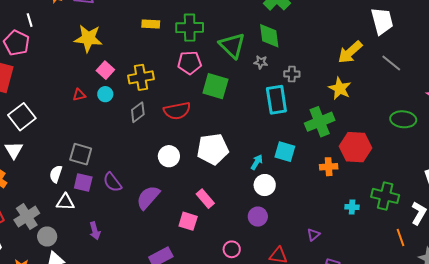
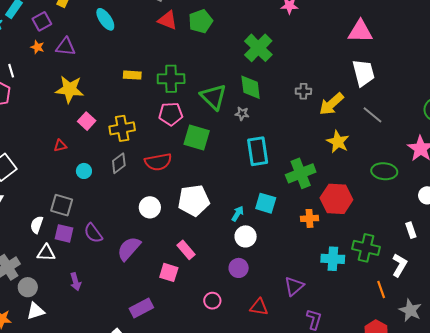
gray cross: (292, 74) -> (303, 91), moved
yellow star: (340, 88) -> (338, 142), moved
cyan circle: (105, 94) -> (84, 171), moved
cyan cross: (352, 207) -> (333, 259), size x1.6
purple triangle: (313, 235) -> (294, 286), size x1.5

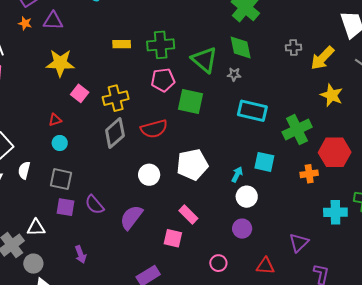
cyan rectangle: (258, 151) -> (252, 111), turned -64
gray diamond: (119, 163) -> (115, 133), size x1.4
cyan circle: (84, 171) -> (60, 143), moved
white semicircle: (37, 225) -> (24, 170), moved
white triangle: (46, 253) -> (36, 228), moved

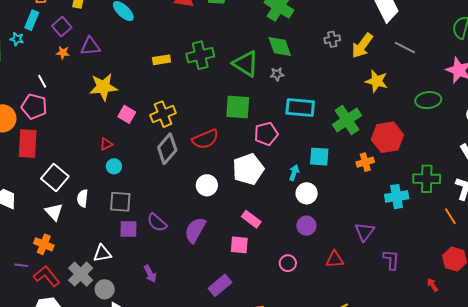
pink pentagon: (163, 80) -> (266, 134), moved

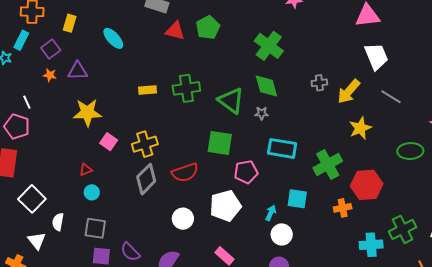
yellow star: (377, 81) -> (360, 128), turned 30
green cross: (427, 179) -> (403, 229), turned -32
white triangle: (54, 212) -> (37, 241), moved

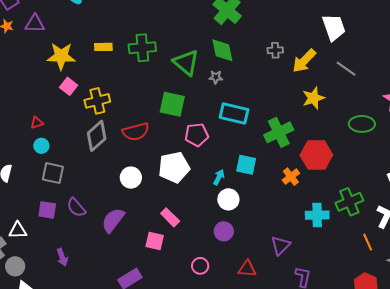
yellow star: (87, 113) -> (61, 56), moved
pink square: (109, 142) -> (69, 86), moved
orange cross: (343, 208) -> (291, 177), turned -30
gray square: (95, 228) -> (53, 173), moved

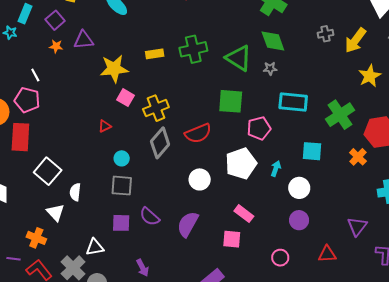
red triangle: (37, 123) -> (105, 126), moved
cyan circle: (41, 146) -> (122, 158), moved
cyan arrow: (219, 177) -> (276, 168), moved

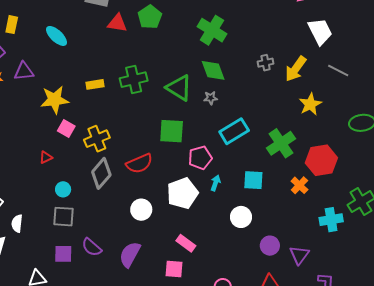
cyan rectangle: (293, 102) -> (234, 131), turned -36
cyan arrow: (276, 168) -> (215, 183), moved
purple circle: (299, 220) -> (270, 246), moved

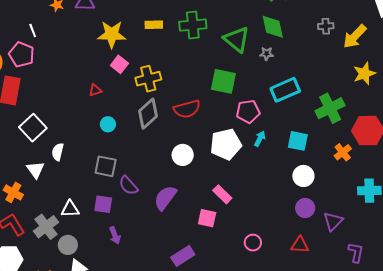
gray square: (64, 217) -> (106, 166), moved
white circle: (241, 217) -> (303, 176), moved
purple square: (63, 254) -> (103, 204), moved

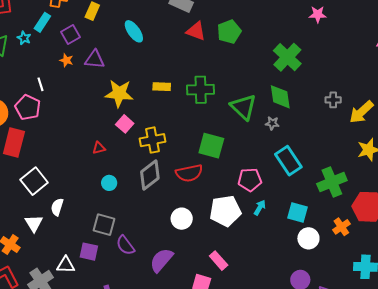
green square: (223, 81) -> (211, 146), moved
cyan rectangle: (285, 90) -> (288, 161), turned 76
white circle: (303, 176) -> (308, 238), moved
purple square: (103, 204) -> (89, 252), moved

